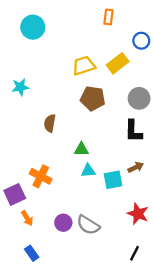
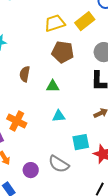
green triangle: (81, 149) -> (53, 86), moved
cyan square: (113, 180) -> (81, 142), moved
purple circle: (63, 223) -> (31, 170), moved

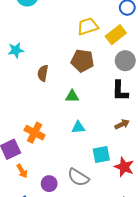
yellow rectangle: (85, 21) -> (116, 35), moved
yellow trapezoid: (55, 23) -> (88, 26), moved
brown semicircle: (25, 74) -> (43, 73), moved

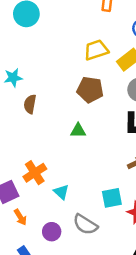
brown semicircle: (43, 73) -> (30, 104), moved
cyan triangle: (78, 127) -> (61, 192), moved, turned 48
orange cross: (35, 133) -> (35, 173), turned 30

